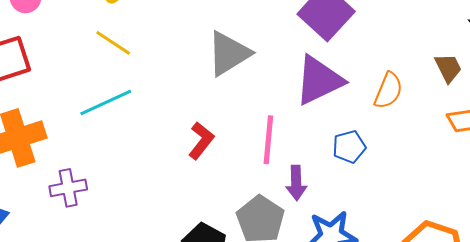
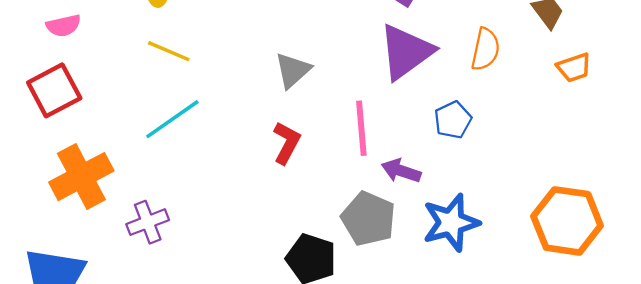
gray triangle: (229, 53) -> (293, 70), moved, size x0.7
purple arrow: (296, 183) -> (401, 171), turned 120

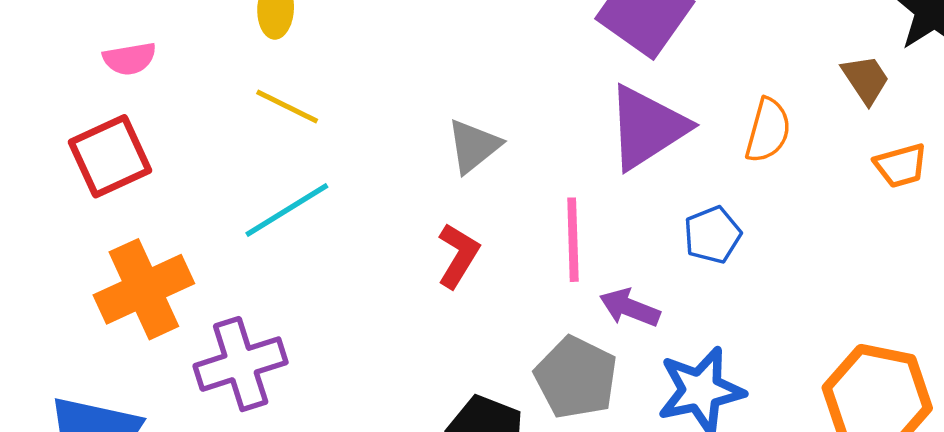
purple cross: (148, 222) -> (241, 364), size x1.4

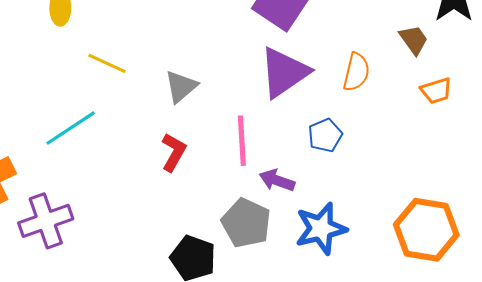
yellow line: (287, 106) -> (107, 63), moved

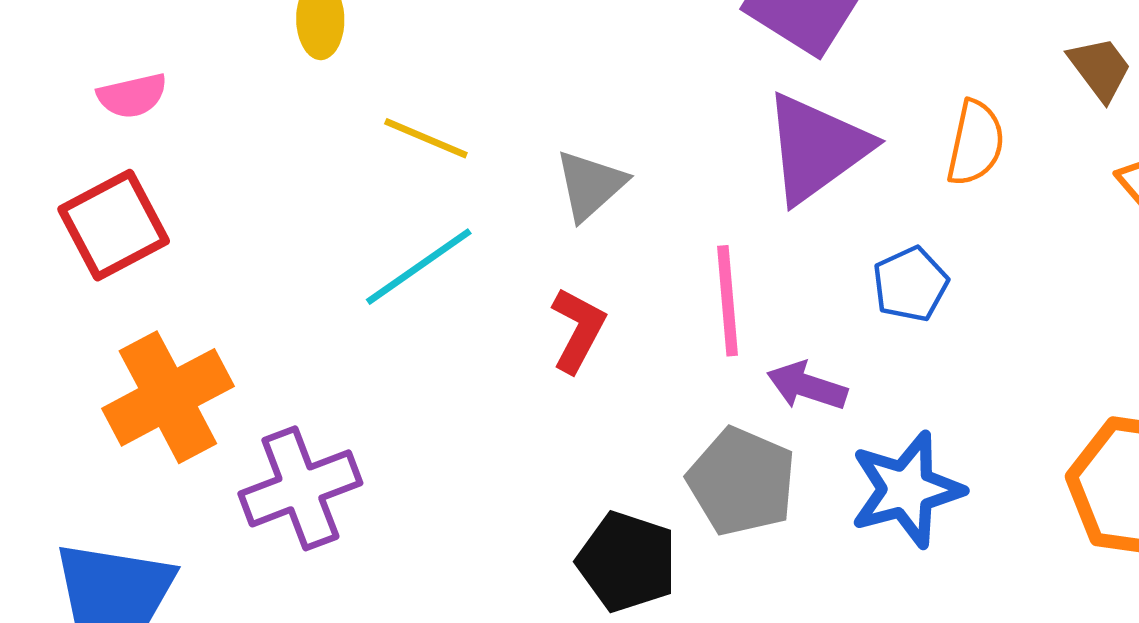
cyan line: (71, 128) -> (419, 267), moved

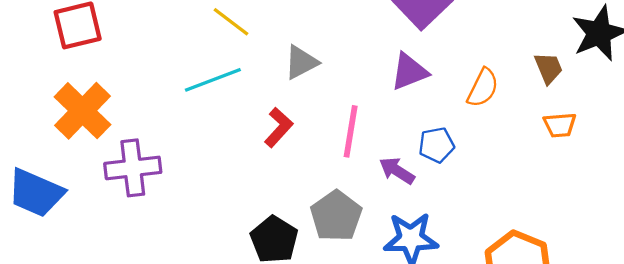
purple triangle: (817, 148) -> (409, 72), size x0.7
purple arrow: (807, 386) -> (397, 171), moved
orange cross: (168, 397) -> (83, 111), turned -32

